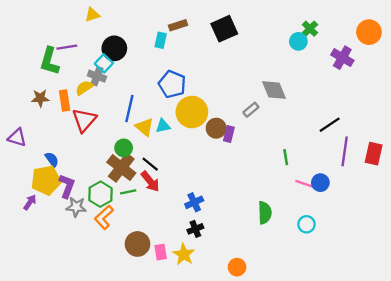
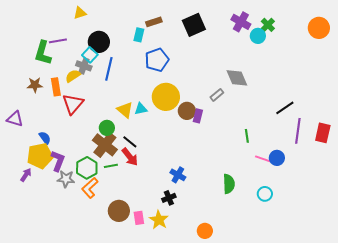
purple cross: (342, 58) -> (241, 22), moved
blue pentagon: (172, 84) -> (157, 60), moved, turned 30
blue line: (129, 109) -> (109, 69), moved
blue cross: (194, 202) -> (178, 175), moved, turned -35

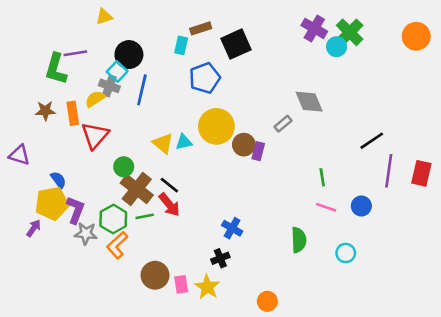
black square: (194, 25) -> (236, 44), moved
green cross: (268, 25) -> (350, 32), size x1.5
green circle: (107, 128) -> (124, 167), moved
pink line: (263, 159) -> (326, 207), moved

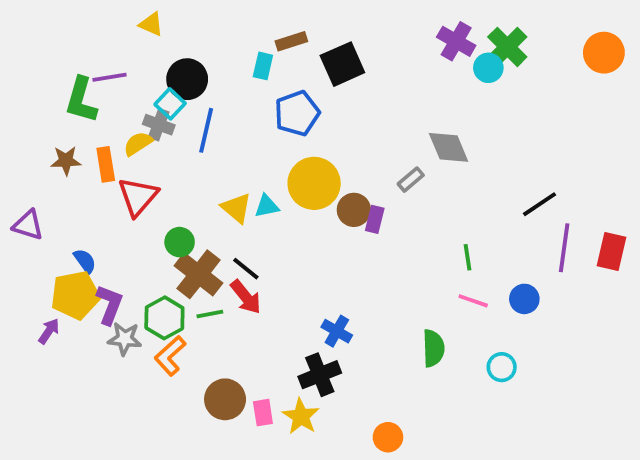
yellow triangle: (104, 17) -> (151, 24), turned 42
black cross: (220, 258) -> (320, 375), size x1.5

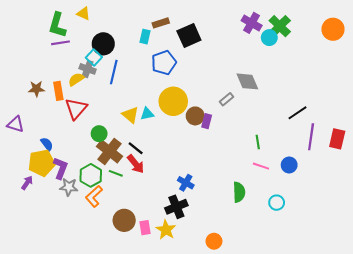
green L-shape: (81, 100) -> (57, 25), moved
green line: (210, 314) -> (116, 173), turned 32

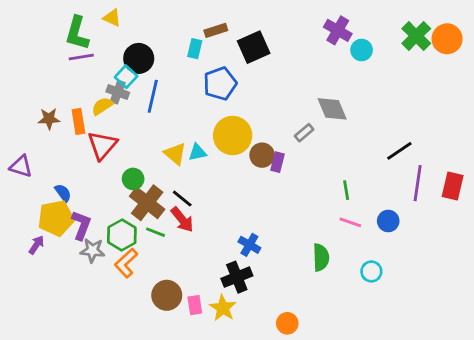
green cross: (280, 26) -> (416, 36), moved

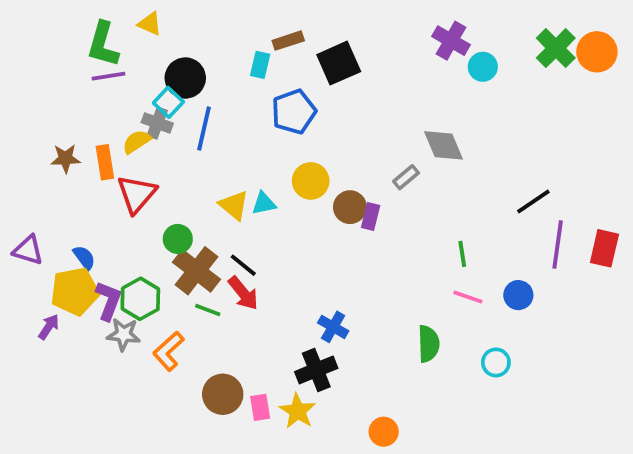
yellow circle: (233, 135) -> (311, 181), size x0.7
purple triangle: (21, 166) -> (28, 250), moved
green hexagon: (122, 235) -> (140, 299), moved

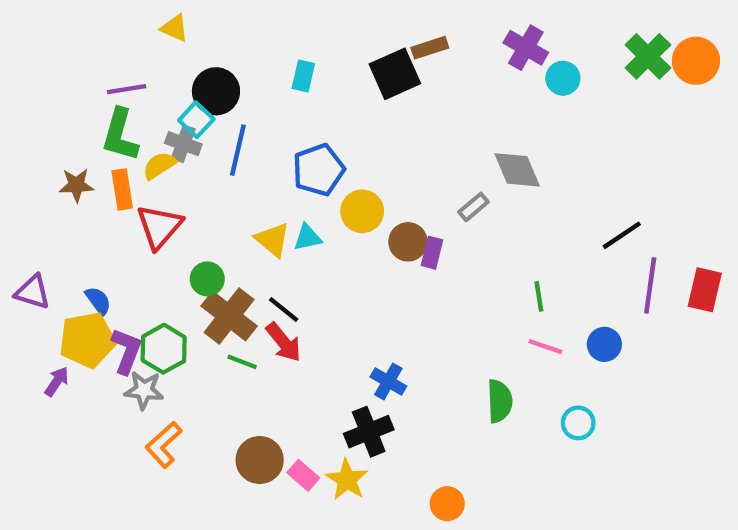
brown rectangle: (288, 41) -> (430, 48), moved
green L-shape: (103, 44) -> (120, 135), moved
blue pentagon: (294, 112) -> (319, 170), moved
orange L-shape: (168, 351) -> (164, 445), moved
pink rectangle: (260, 407) -> (303, 475), turned -40

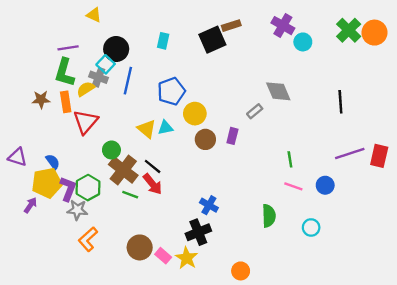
black line: (622, 235) -> (340, 102), moved, turned -60
brown circle: (408, 242) -> (205, 139), moved
purple line: (650, 285) -> (350, 154), turned 64

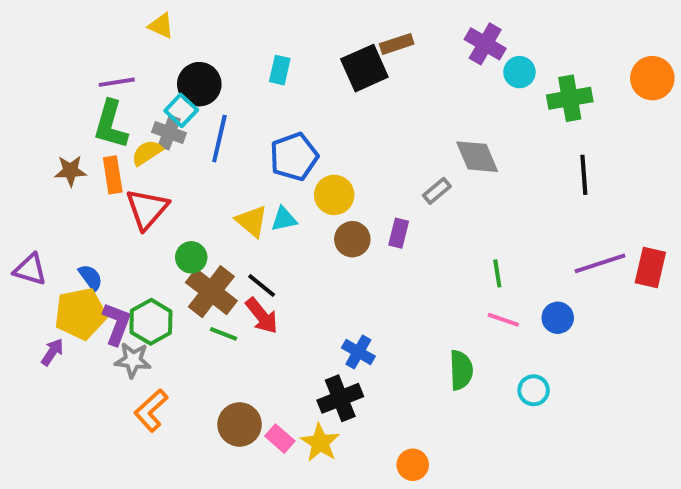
green cross: (349, 30) -> (570, 98), moved, turned 35
orange circle: (374, 33) -> (652, 78), moved

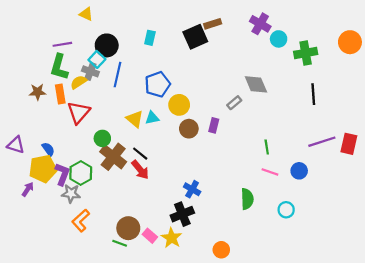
green line: (223, 334) -> (120, 243), moved

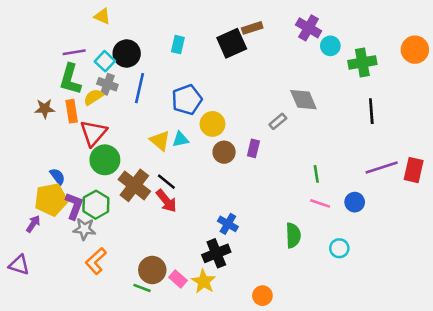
cyan square: (97, 59) -> (105, 61), moved
green circle: (102, 138) -> (105, 160), moved, size x1.5
purple triangle: (16, 145) -> (19, 265), moved

